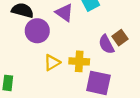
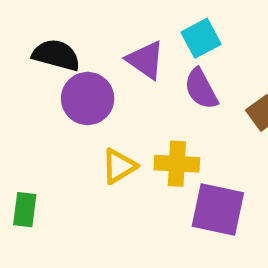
purple semicircle: (106, 44) -> (201, 89), moved

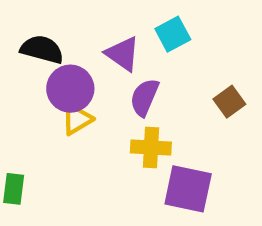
purple semicircle: (201, 89) -> (144, 97), moved, turned 51
yellow triangle: (119, 166) -> (77, 119), moved

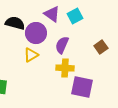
purple triangle: (123, 54) -> (52, 14), moved
purple circle: (70, 89) -> (36, 33), moved

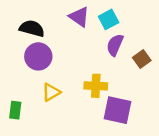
purple circle: (36, 33) -> (38, 56), moved
purple semicircle: (62, 45) -> (115, 45), moved
yellow triangle: (31, 55) -> (51, 92), moved

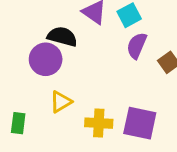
black semicircle: (32, 28) -> (62, 36), moved
yellow cross: (96, 86) -> (99, 123), moved

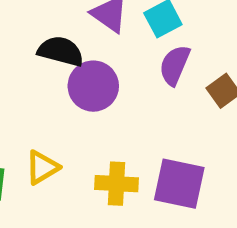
purple circle: (46, 59) -> (93, 86), moved
yellow triangle: (61, 102) -> (42, 167), moved

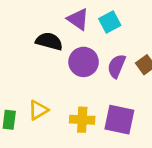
purple semicircle: (175, 65) -> (117, 66), moved
purple circle: (93, 86) -> (84, 62), moved

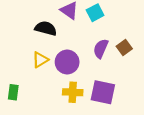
purple circle: (84, 62) -> (67, 62), moved
yellow triangle: (38, 110) -> (40, 60), moved

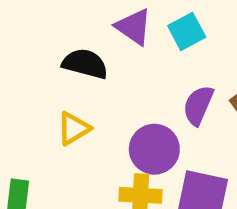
purple circle: (67, 62) -> (154, 149), moved

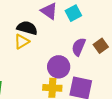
yellow triangle: (74, 128) -> (22, 42), moved

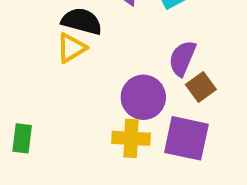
brown square: (101, 46) -> (201, 87), moved

